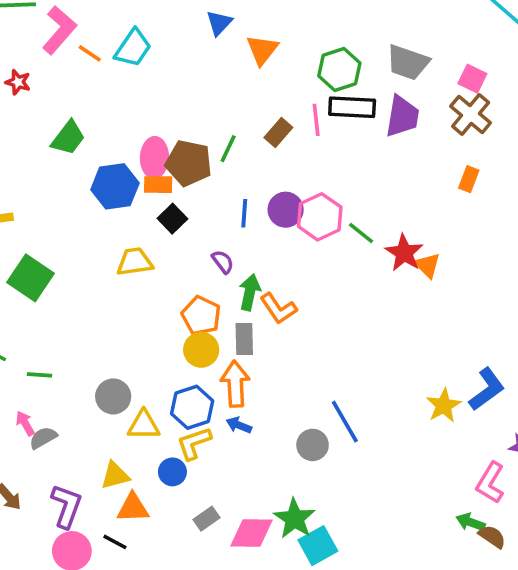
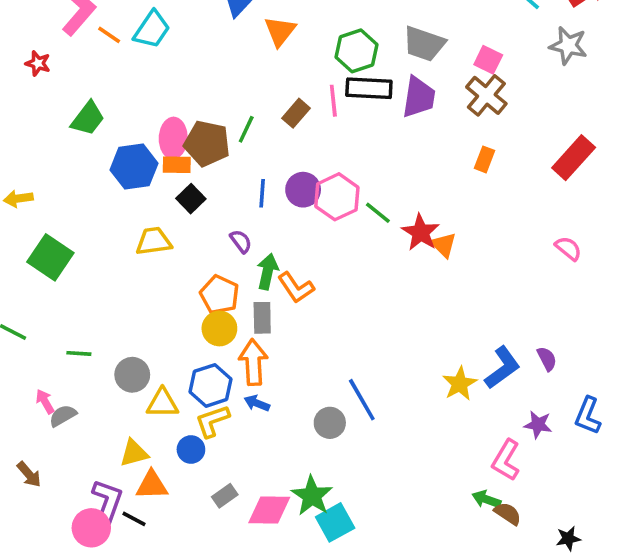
green line: (40, 375) -> (79, 353), moved
purple L-shape: (66, 506) -> (107, 501), moved

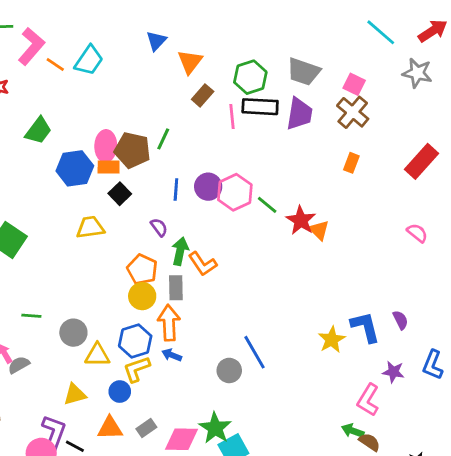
brown rectangle: (296, 113) -> (203, 95), moved
blue L-shape: (502, 368) -> (365, 327), turned -68
orange triangle: (152, 485) -> (110, 428), moved

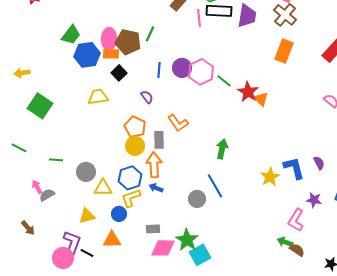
green trapezoid: (38, 131) -> (71, 35), moved
orange rectangle: (351, 163) -> (284, 51), size x1.6
green arrow: (180, 251) -> (222, 149), moved
gray rectangle: (146, 428) -> (153, 229), moved, turned 32

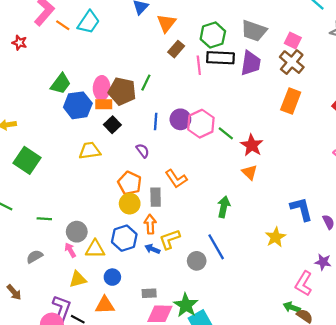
orange triangle: (261, 99) -> (250, 172), moved
orange arrow: (154, 165) -> (150, 224), size x0.7
blue L-shape: (294, 168) -> (301, 209), moved
pink arrow: (37, 187) -> (70, 250), moved
yellow L-shape: (131, 198) -> (170, 239), moved

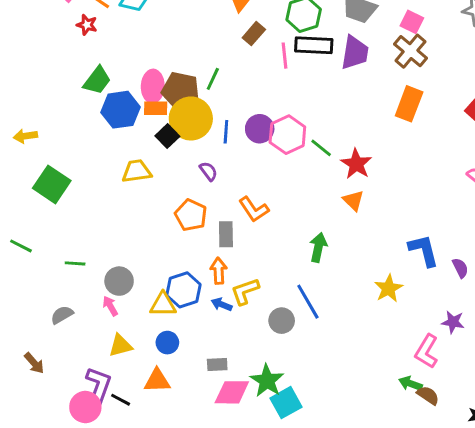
red star: (19, 43) -> (87, 25), moved
yellow circle: (130, 204) -> (191, 118), moved, size x1.5
yellow triangle: (95, 249) -> (163, 304), moved

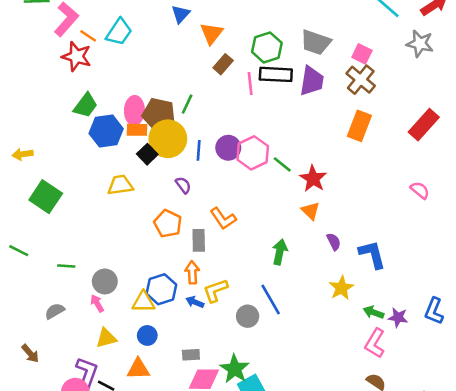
red star: (87, 25) -> (77, 56), size x1.6
purple semicircle: (460, 268) -> (334, 242), moved
green arrow: (410, 384) -> (374, 312), moved

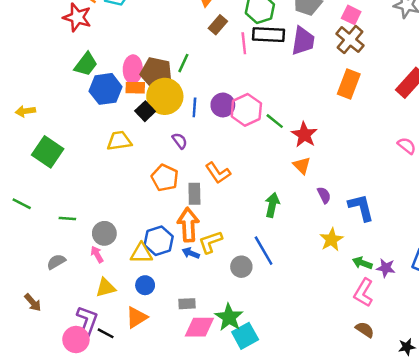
orange arrow: (192, 272) -> (188, 225), size x1.5
orange triangle: (138, 369) -> (136, 317), turned -30

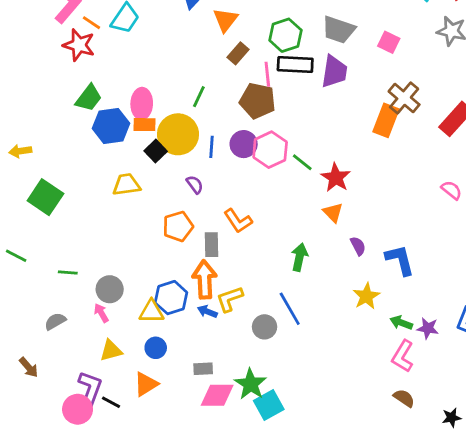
brown cross: (350, 40) -> (404, 98), moved
brown pentagon: (156, 73) -> (258, 101), moved
orange pentagon: (165, 178) -> (178, 226), turned 30

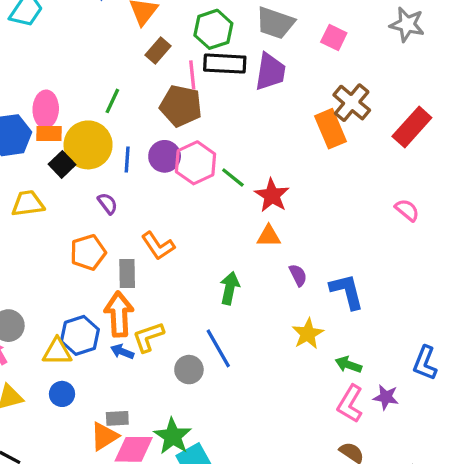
orange rectangle: (386, 120) -> (331, 129), turned -44
orange triangle: (333, 212) -> (269, 236), turned -45
purple star: (428, 328) -> (386, 397), moved
orange triangle: (146, 384) -> (104, 436), moved

